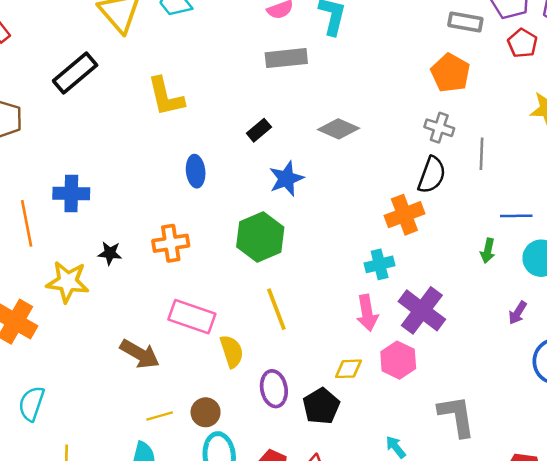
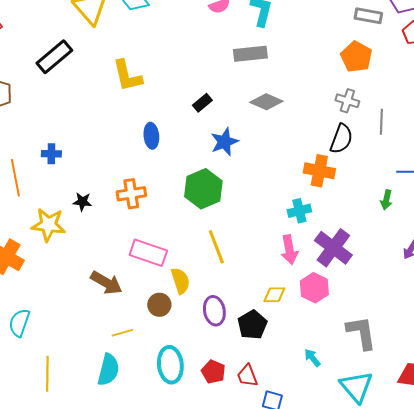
gray rectangle: (286, 58) -> (250, 54), moved
blue cross: (71, 194) -> (51, 154), size x0.7
orange cross: (404, 215) -> (319, 171), turned 32
brown circle: (206, 412) -> (159, 305), moved

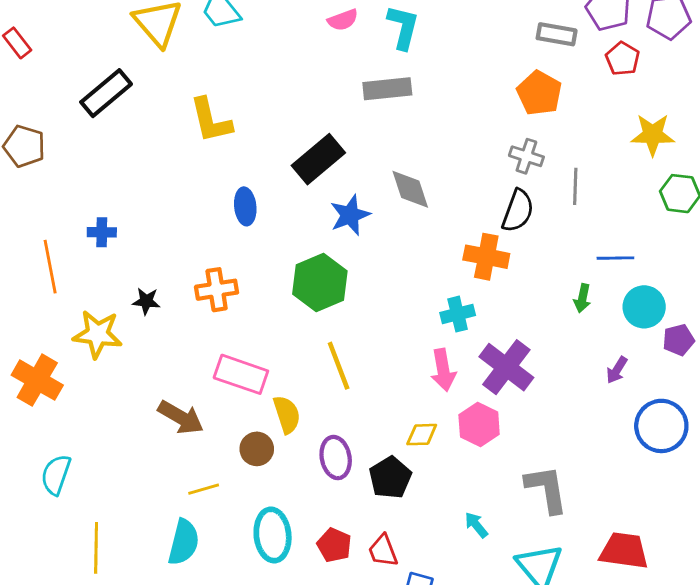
gray diamond: (266, 102) -> (410, 189), moved, turned 48
black rectangle: (202, 103) -> (318, 159), size x1.8

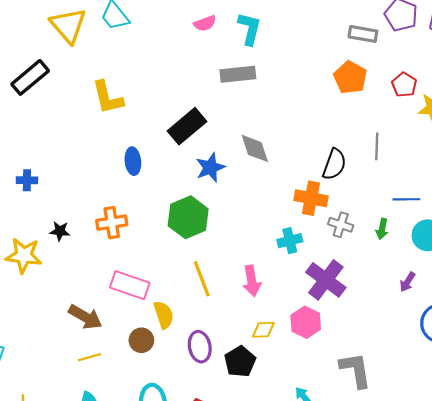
red pentagon: (623, 59) -> (404, 85), moved
gray cross: (526, 156) -> (341, 225), moved
pink arrow: (443, 370) -> (252, 281), moved
yellow line: (204, 489) -> (89, 357), moved

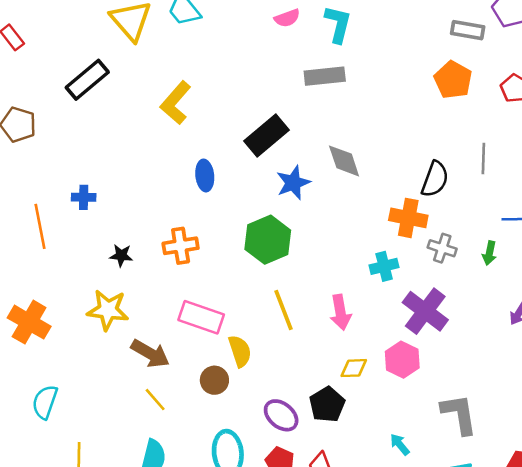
yellow L-shape: (107, 98) -> (176, 103), turned 54
yellow star: (24, 255) -> (108, 310), moved
purple ellipse: (200, 347) -> (281, 415), moved, turned -40
yellow line: (89, 357) -> (155, 400), turned 65

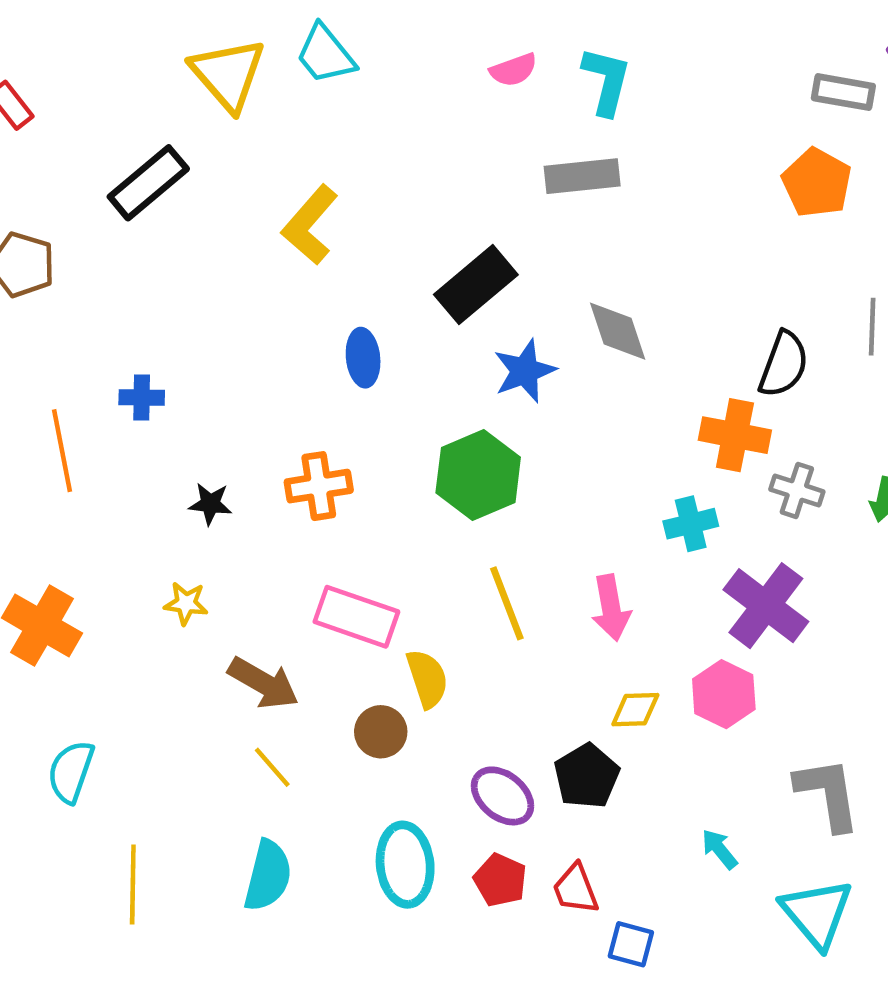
yellow star: (108, 310) -> (186, 603), size x0.6

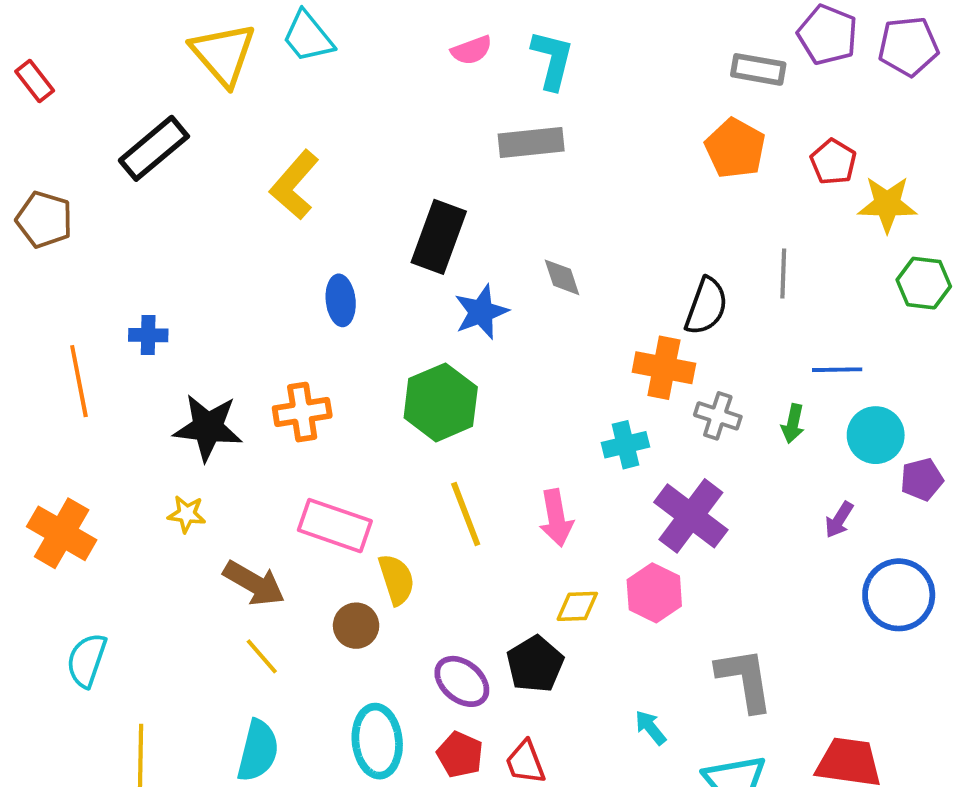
black rectangle: (476, 285) -> (439, 237), turned -30
gray diamond: (618, 331) -> (562, 277), size x0.7
black star: (210, 504) -> (208, 427), size x1.8

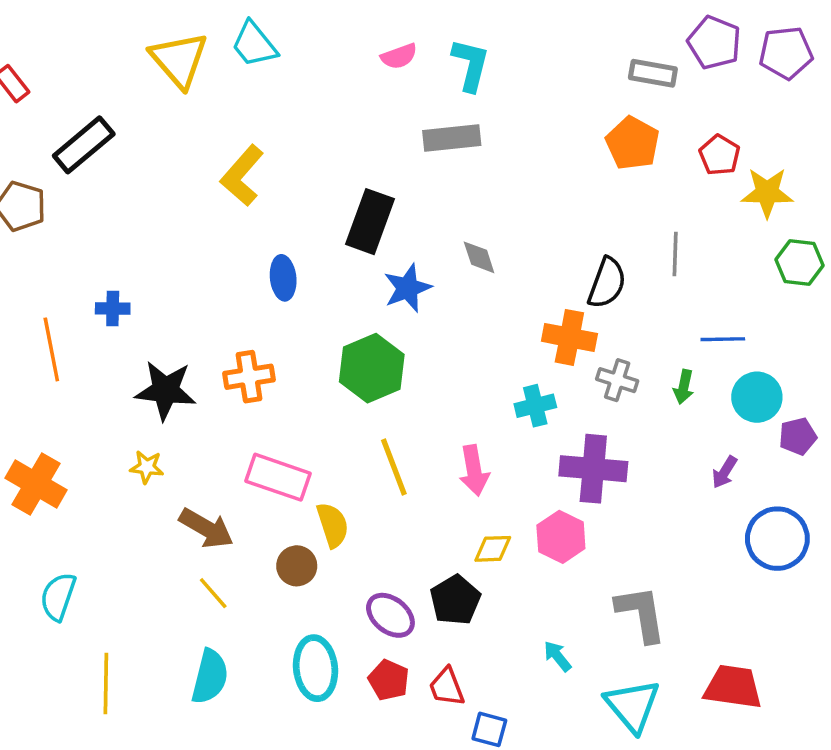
black rectangle: (154, 148) -> (84, 145), moved
purple cross: (691, 516) -> (593, 469), turned -32

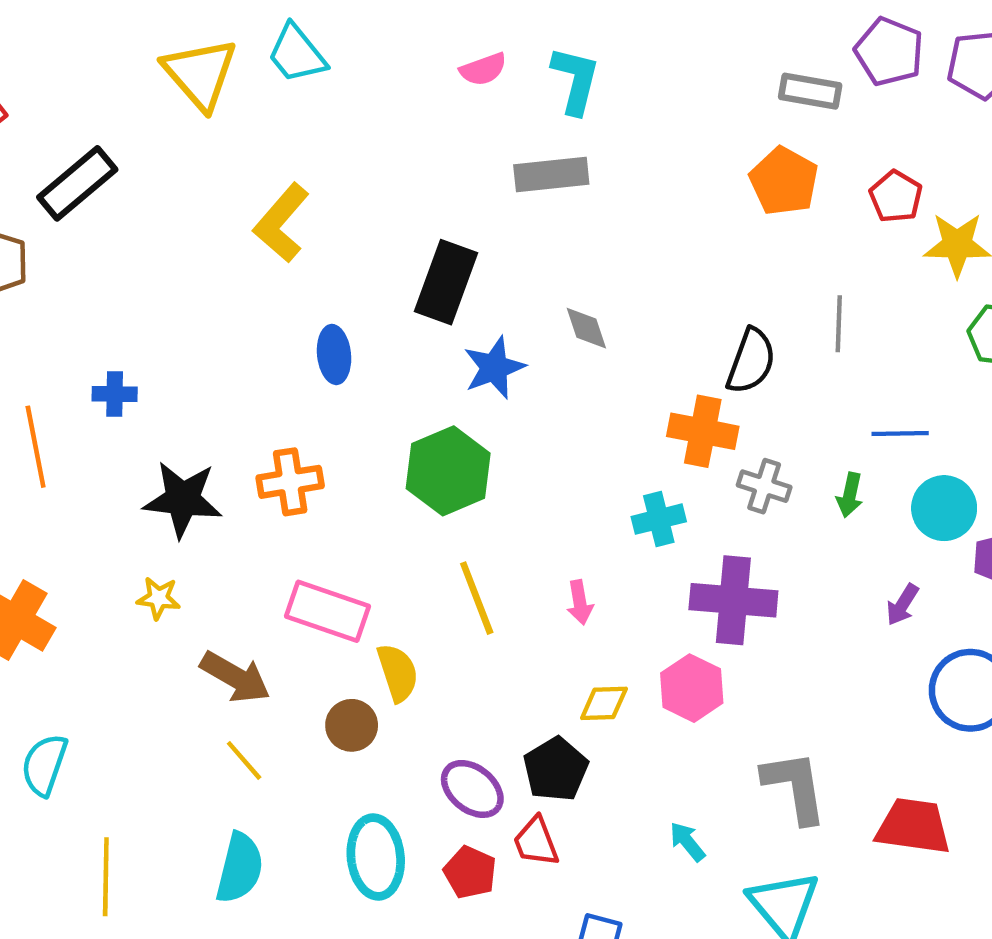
pink arrow: (474, 470) -> (580, 602), size x0.7
red trapezoid: (447, 687) -> (536, 842), moved
red trapezoid: (733, 687) -> (913, 826), moved

